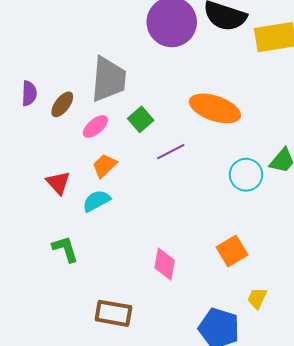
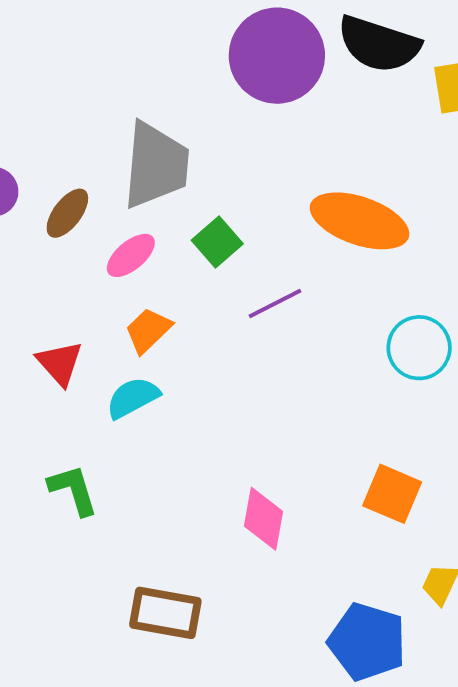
orange square: (232, 251) -> (392, 494), turned -36

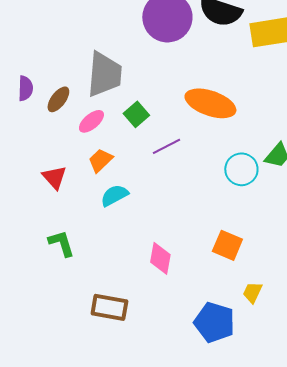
cyan semicircle: (133, 398) -> (114, 195), moved

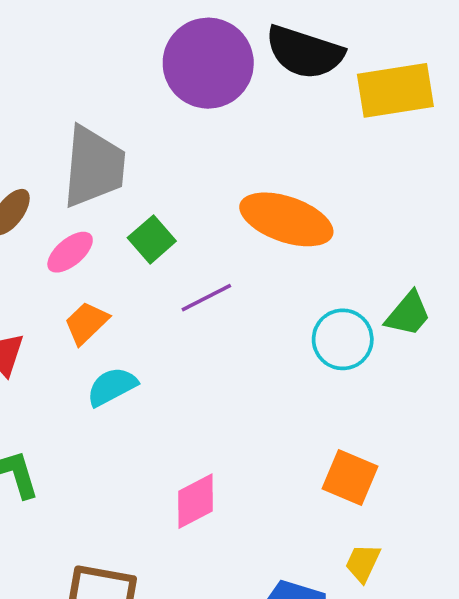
orange square: (227, 245) -> (350, 478), moved
pink diamond: (160, 258) -> (195, 501), turned 52

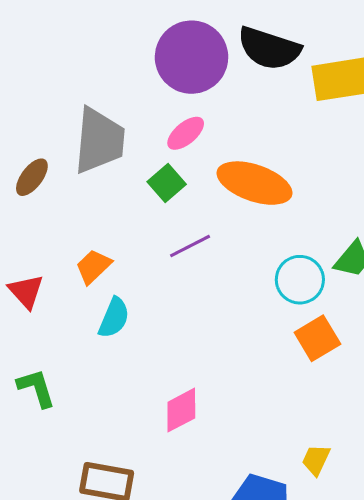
green square: (152, 239) -> (167, 183), moved
pink ellipse: (70, 252) -> (186, 133), moved
cyan semicircle: (112, 387) -> (114, 318), turned 141
orange square: (350, 478) -> (317, 338), moved, turned 36

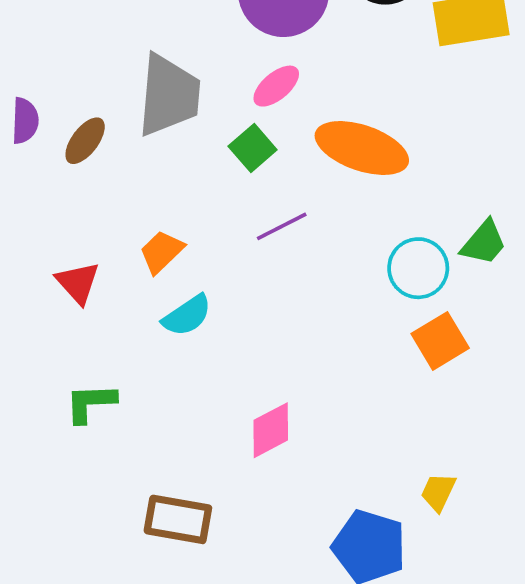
cyan semicircle: (114, 318) -> (187, 315), turned 33
green L-shape: (36, 388) -> (91, 403), turned -75

